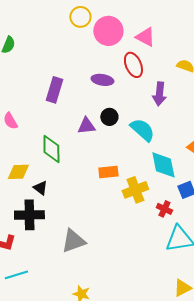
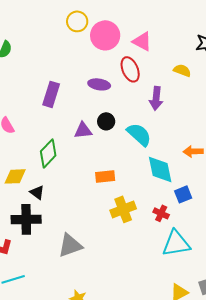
green diamond: (51, 149) -> (48, 153), turned 44
yellow cross: (135, 190) -> (123, 209), moved

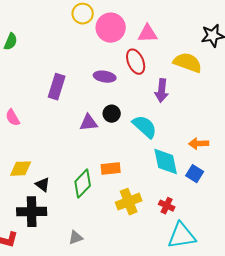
pink triangle: (142, 41) -> (148, 34), turned -30
yellow semicircle: (182, 70) -> (188, 63), size x1.6
green diamond: (48, 153) -> (83, 184), moved
blue square: (183, 194) -> (195, 174), moved, turned -36
gray triangle: (70, 245) -> (76, 238), size x0.6

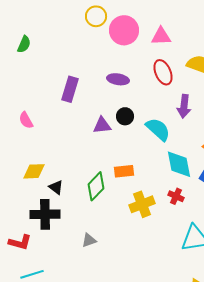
red ellipse: (136, 62) -> (163, 72), moved
purple arrow: (162, 91) -> (184, 106), moved
red cross: (167, 206) -> (176, 196), moved

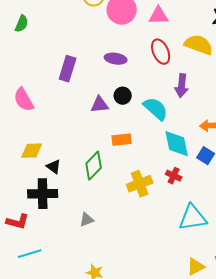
pink semicircle: (26, 120) -> (24, 100), size x1.4
orange rectangle: (124, 171) -> (122, 140), moved

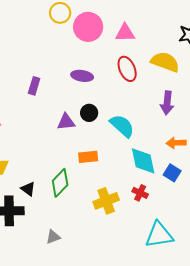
purple rectangle: (68, 69) -> (34, 86), size x0.7
purple arrow: (182, 86) -> (167, 103), moved
black triangle: (54, 167) -> (28, 189), moved

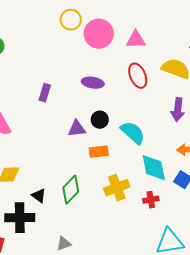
orange rectangle: (88, 157) -> (99, 152), moved
red cross: (140, 193) -> (151, 200), turned -35
yellow cross: (106, 201) -> (117, 188), moved

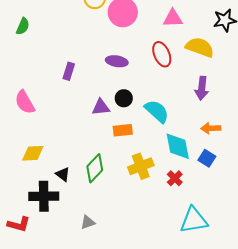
pink triangle: (136, 40) -> (173, 18), moved
red cross: (151, 200) -> (175, 178), turned -35

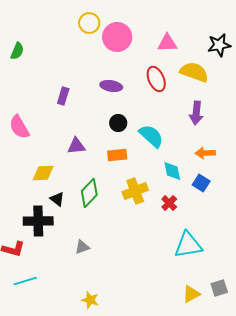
purple triangle: (101, 107) -> (76, 146), moved
cyan diamond: (178, 146) -> (172, 171), size x0.7
yellow diamond: (33, 153) -> (43, 173), moved

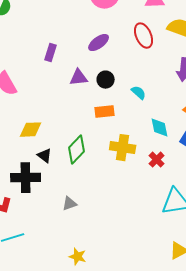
purple ellipse: (111, 86) -> (99, 43), turned -45
cyan semicircle: (151, 136) -> (139, 93), size x0.6
purple triangle: (76, 146) -> (79, 78), moved
yellow cross: (135, 191) -> (123, 148), turned 30

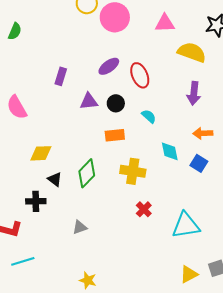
red ellipse: (144, 36) -> (140, 75), moved
red cross: (157, 160) -> (144, 209), moved
black cross: (26, 178) -> (36, 201), size x0.7

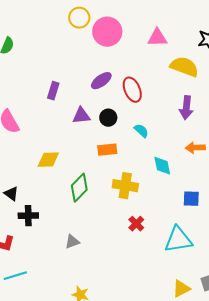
yellow diamond: (41, 153) -> (48, 160), moved
blue square: (199, 163) -> (191, 199), moved, turned -30
black triangle: (55, 179) -> (11, 194), moved

